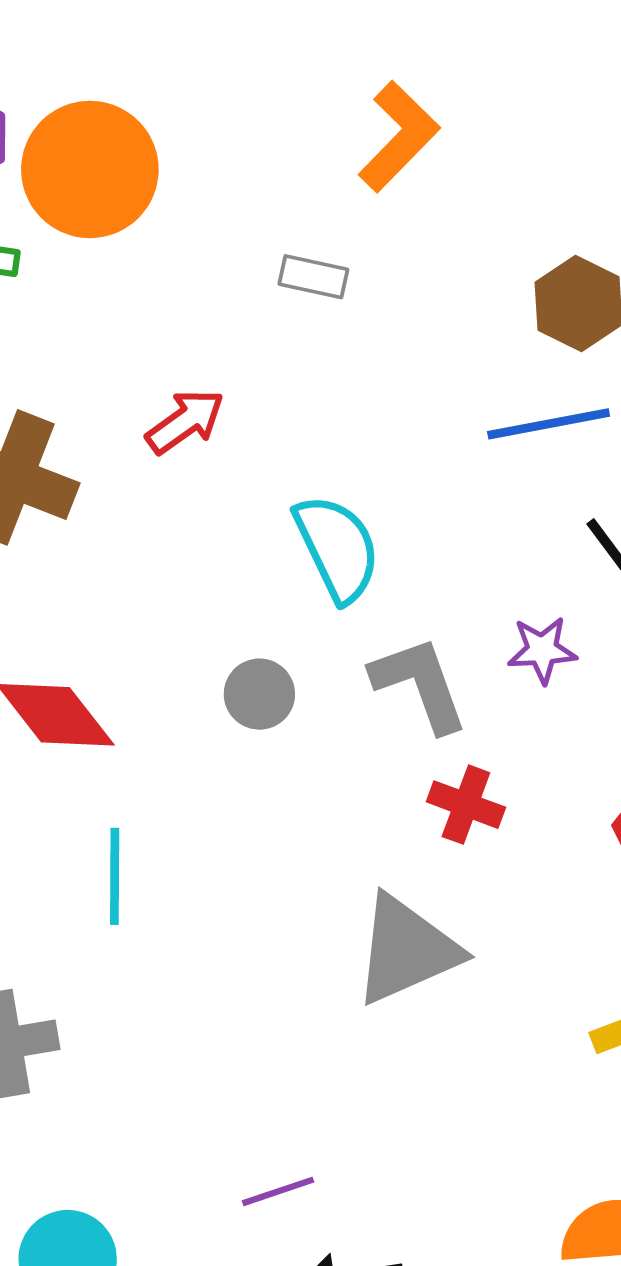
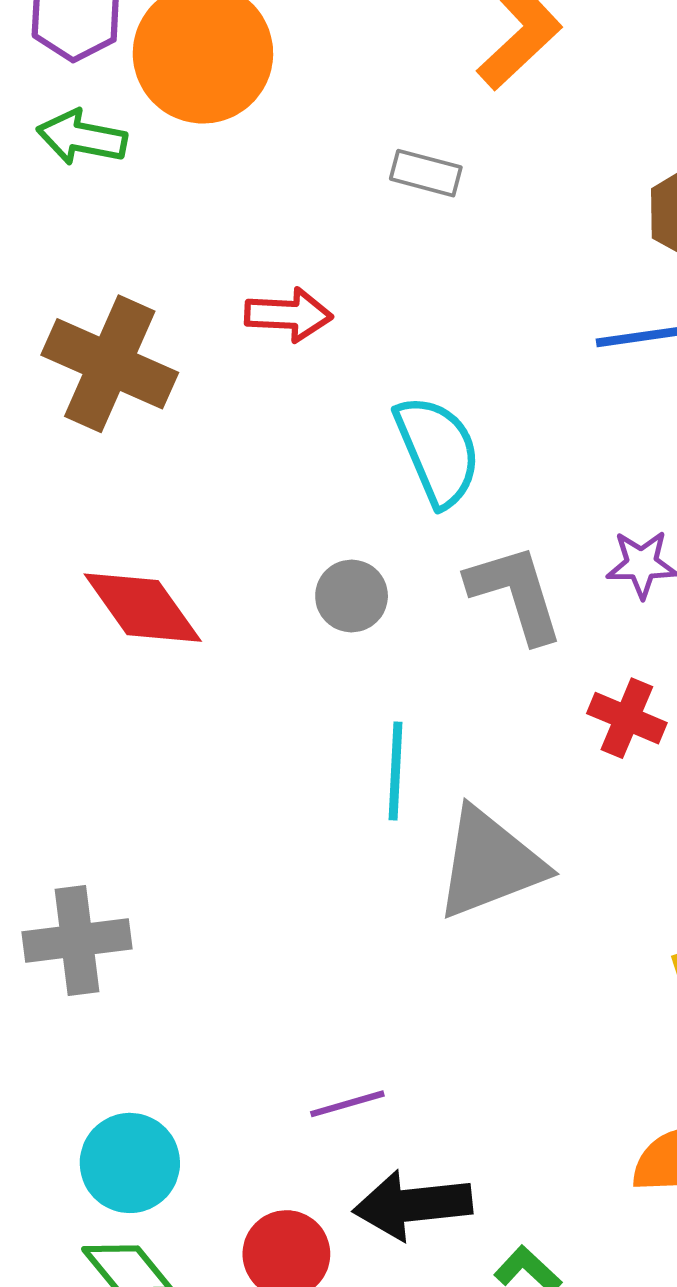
red arrow: (185, 421) -> (288, 315), turned 36
red cross: (466, 805) -> (627, 718), moved
cyan line: (115, 876) -> (396, 771), moved

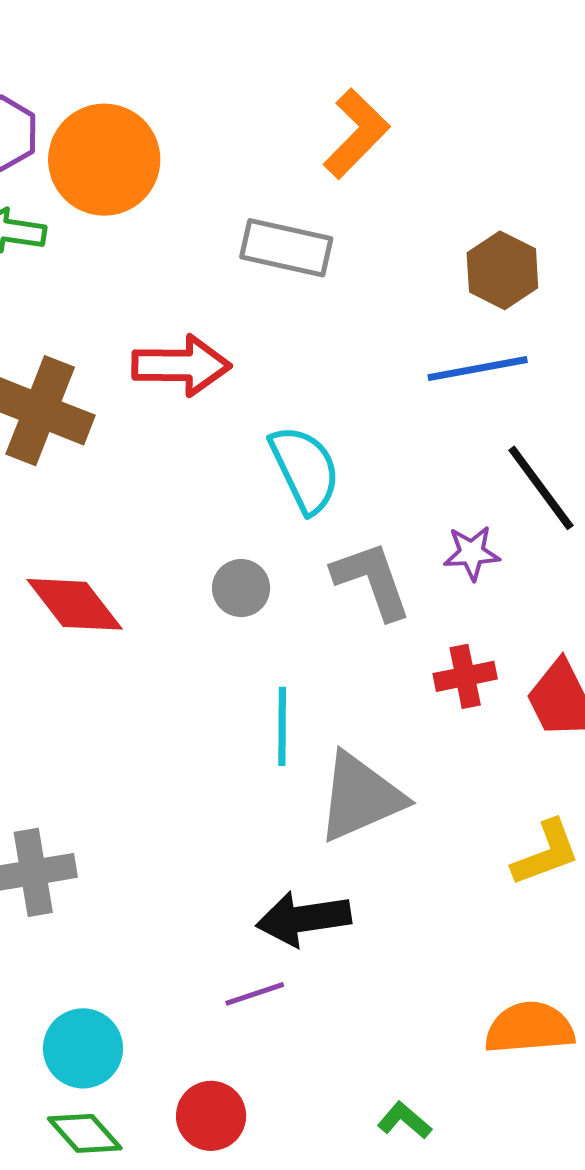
gray rectangle: (426, 173) -> (286, 248), size x1.6
red arrow: (288, 315) -> (181, 365), size x1.4
red cross: (627, 718) -> (465, 676), turned -32
black arrow: (413, 1205) -> (304, 919), moved

